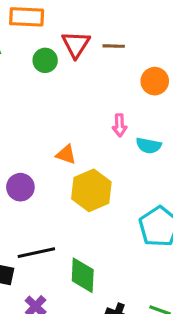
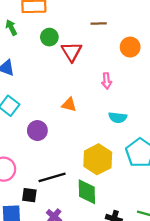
red triangle: (76, 44) -> (72, 52), moved
cyan semicircle: (149, 146) -> (118, 117), moved
yellow hexagon: (91, 190) -> (98, 159), moved

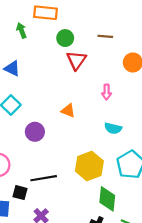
green circle: (49, 37) -> (65, 38), moved
green diamond: (87, 192) -> (107, 199), moved

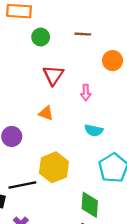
red triangle: (76, 60) -> (53, 75), moved
yellow hexagon: (89, 166) -> (54, 167), moved

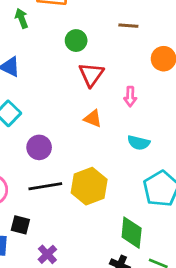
green circle: (41, 37) -> (76, 41), moved
orange triangle: (46, 113) -> (93, 119), moved
black line: (22, 185) -> (45, 186), moved

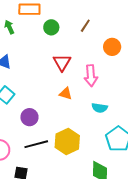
brown line: (128, 26) -> (85, 26), turned -56
green circle: (76, 41) -> (51, 27), moved
pink arrow: (130, 97) -> (91, 76), size x1.5

